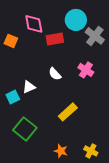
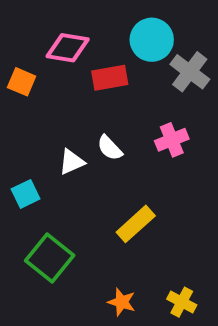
pink diamond: (34, 24) -> (68, 48), turned -70
pink cross: (86, 70) -> (172, 140), turned 35
white triangle: (29, 87) -> (72, 162), moved

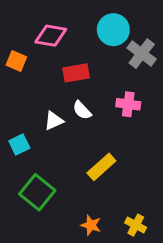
red rectangle: (110, 78) -> (76, 73), moved
pink cross: (172, 140) -> (128, 104), turned 30

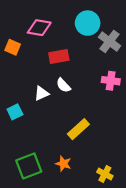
pink cross: (128, 104) -> (111, 81), moved
green square: (37, 192) -> (29, 166), moved, turned 30
orange star: (91, 225) -> (63, 164), moved

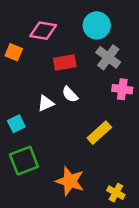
gray cross: (109, 41) -> (108, 57), moved
yellow rectangle: (78, 129) -> (99, 133), moved
orange star: (63, 164) -> (70, 181), size x1.6
green square: (29, 166) -> (24, 161), moved

